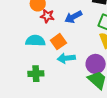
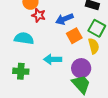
orange square: (58, 42) -> (74, 36), moved

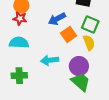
red star: (39, 15) -> (20, 18), moved

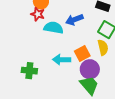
orange square: (69, 34) -> (82, 54), moved
cyan semicircle: (19, 43) -> (54, 28), moved

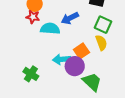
purple circle: (90, 69) -> (75, 66), moved
green cross: (29, 71) -> (31, 74), turned 35

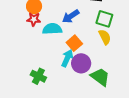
orange square: (81, 51) -> (74, 43), moved
cyan arrow: (62, 59) -> (67, 58), turned 126

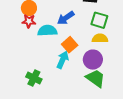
yellow semicircle: (105, 37) -> (100, 38), turned -63
purple circle: (81, 63) -> (93, 60), moved

